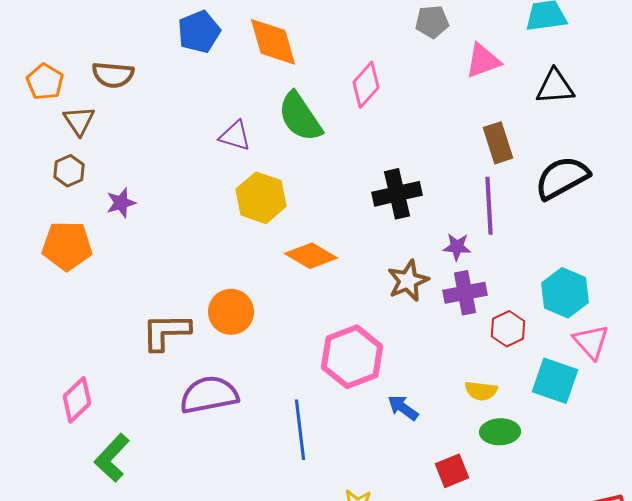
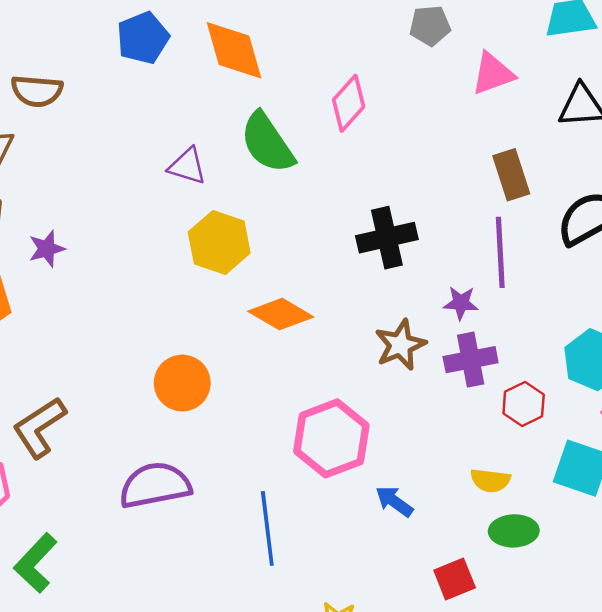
brown L-shape: (166, 332) -> (39, 427), moved, turned -32

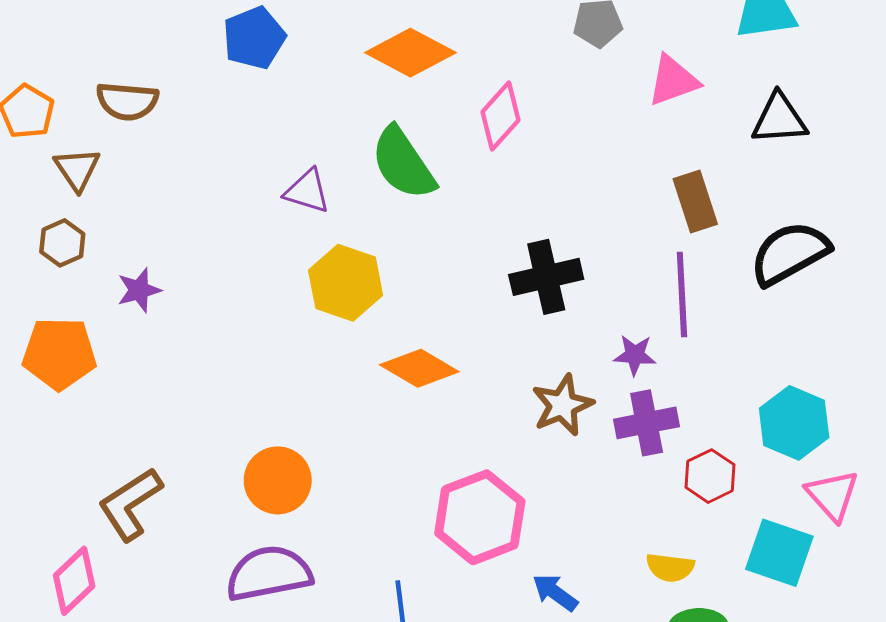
orange diamond: (234, 50) -> (410, 53), moved, turned -46
orange circle: (182, 383) -> (278, 480), moved

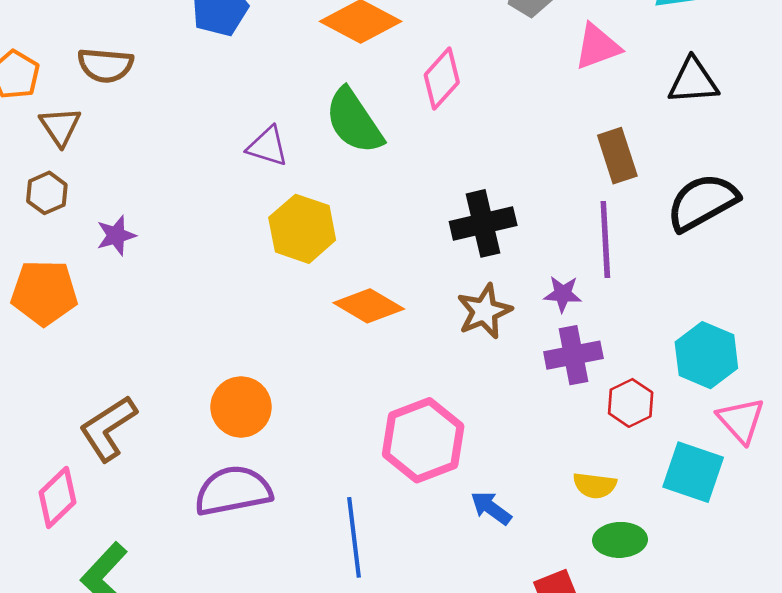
brown star: (562, 405) -> (484, 311), moved

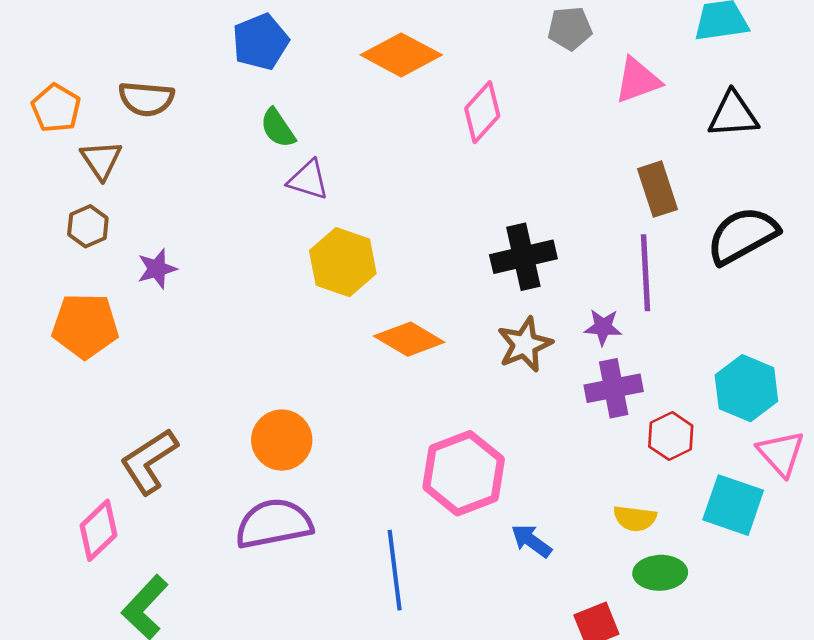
green semicircle: (354, 121) -> (278, 128), moved, size x0.6

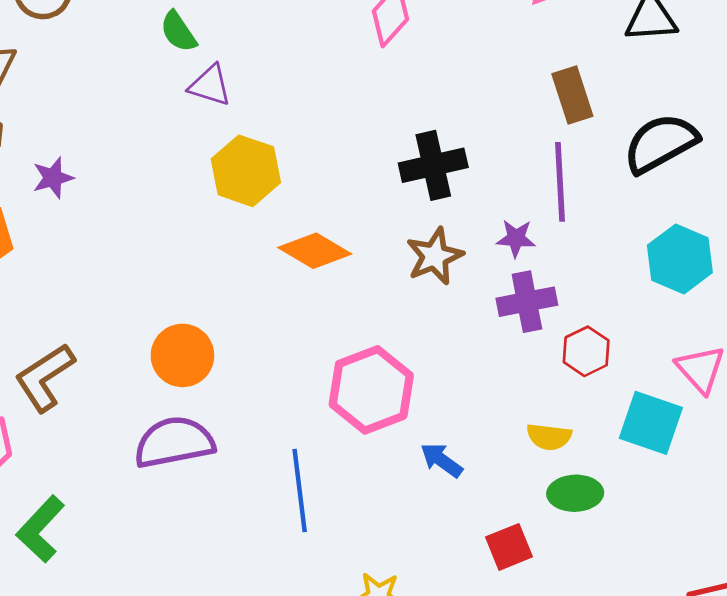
cyan hexagon: (746, 388) -> (680, 259), moved

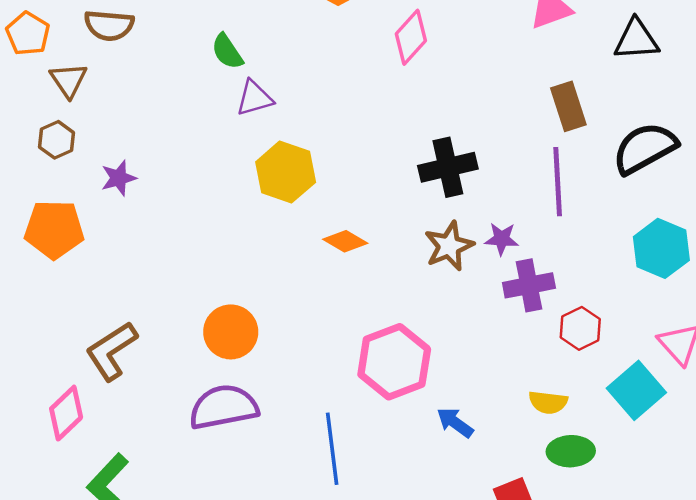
purple triangle: (210, 85) -> (255, 98), turned -33
purple star: (516, 238) -> (502, 239), moved
orange diamond: (315, 251) -> (345, 241), size x0.7
cyan square: (651, 423) -> (636, 390), turned 30

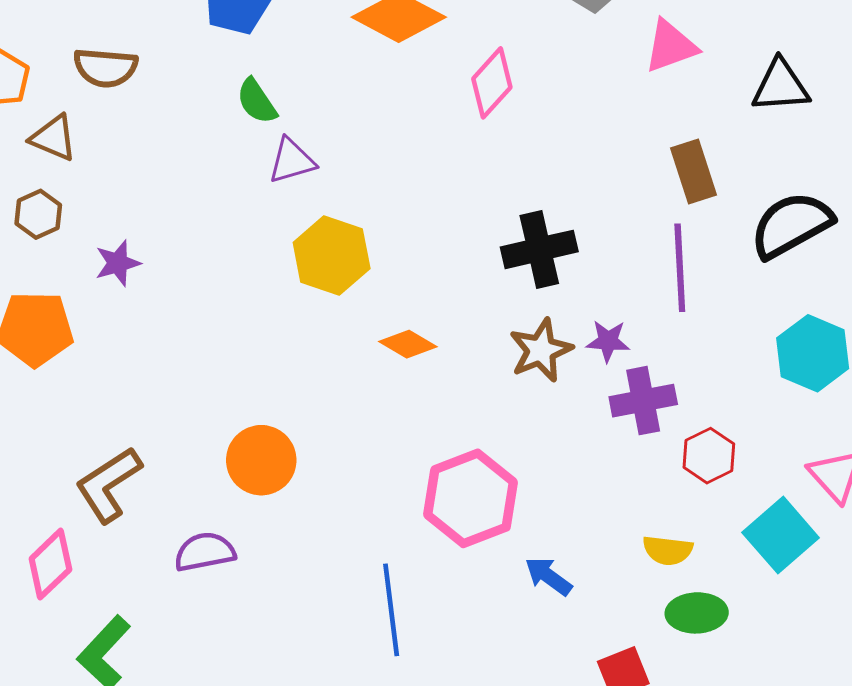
brown triangle: (68, 80) -> (54, 138), turned -33
purple semicircle: (224, 407) -> (205, 552), moved, size x0.7

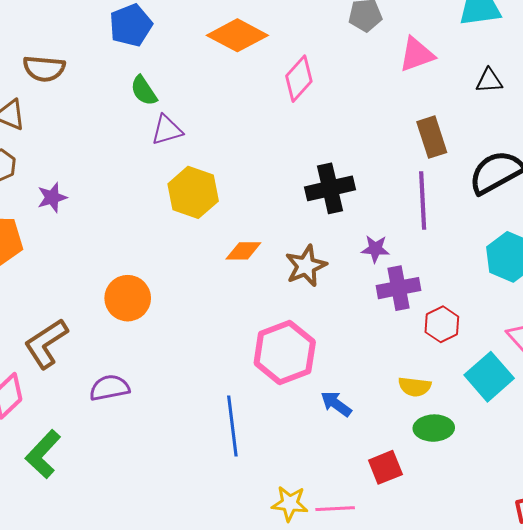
black triangle: (781, 86) -> (489, 81), size x0.7
orange diamond: (408, 344) -> (243, 251), turned -30
brown star: (541, 350) -> (306, 266), moved
orange circle: (261, 460) -> (128, 298), moved

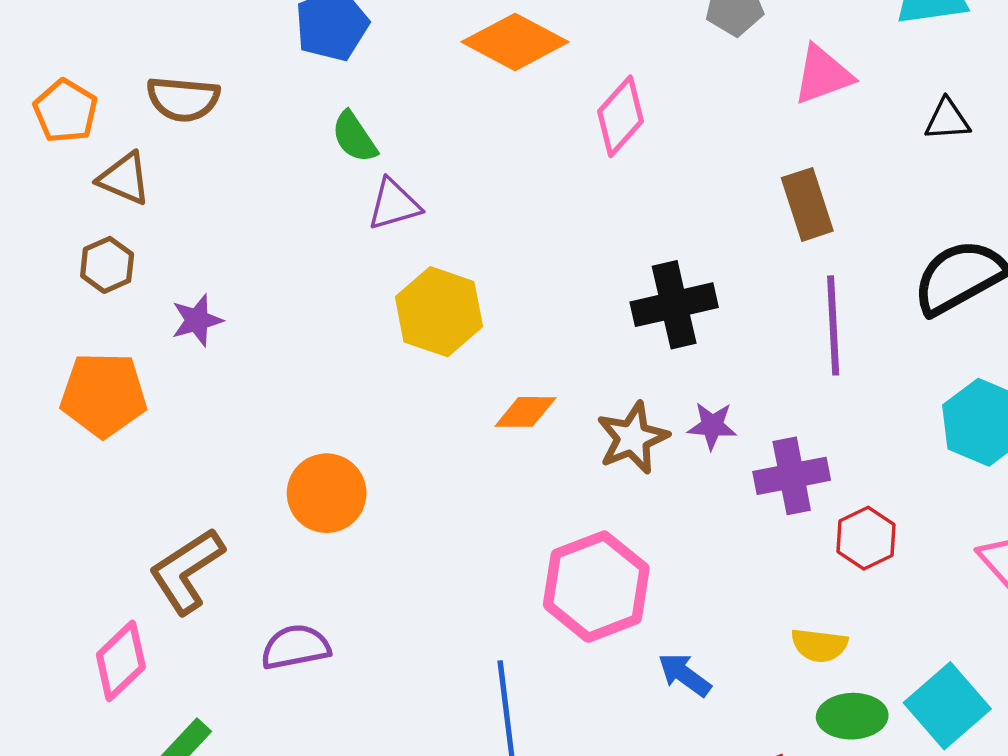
brown rectangle: (432, 137) -> (807, 204), moved
purple star: (375, 249) -> (712, 426), moved
cyan square: (489, 377) -> (947, 706), moved

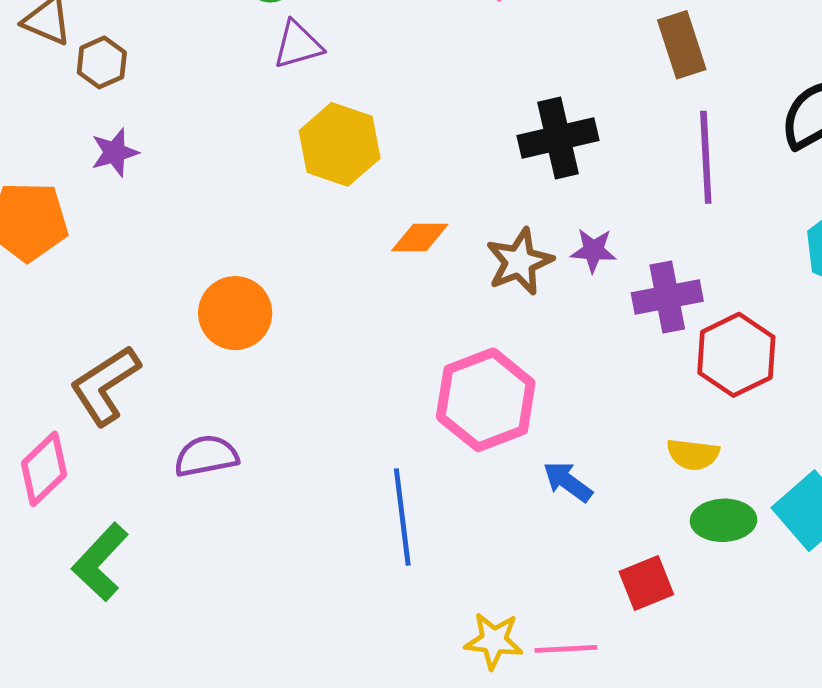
brown hexagon: (107, 265) -> (102, 62), moved
red hexagon: (866, 538) -> (736, 355), size x1.4

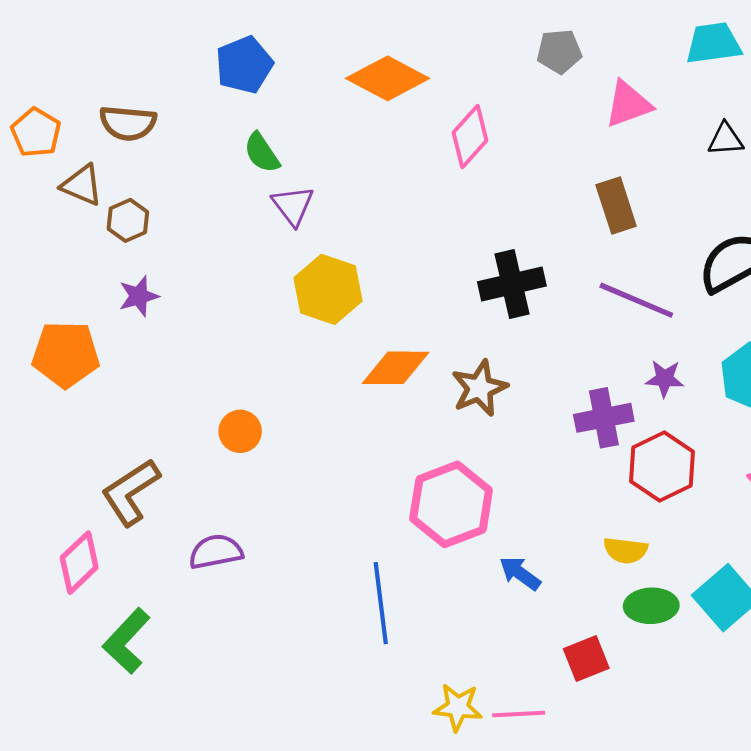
purple triangle: (298, 45) -> (293, 206), turned -51
purple line: (706, 157) -> (636, 300), turned -64
orange diamond: (420, 238) -> (396, 368), size x1.4
purple star: (593, 250) -> (665, 379), moved
orange circle: (235, 313) -> (240, 431), size x0.7

